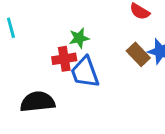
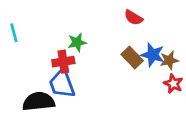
blue trapezoid: (85, 72) -> (62, 84), moved

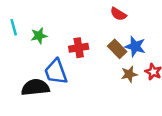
green star: (77, 42) -> (39, 36), moved
brown star: (169, 60) -> (129, 74), moved
red cross: (63, 62) -> (79, 48), moved

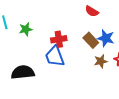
blue trapezoid: (56, 72) -> (55, 56), moved

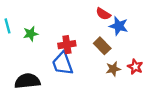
blue star: (106, 38) -> (119, 26), moved

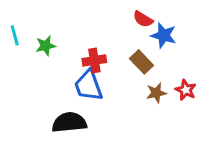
black semicircle: (27, 81) -> (69, 122), moved

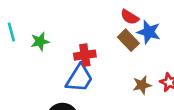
brown rectangle: (142, 62) -> (128, 40), moved
blue trapezoid: (88, 86) -> (79, 78), turned -128

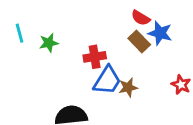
blue trapezoid: (79, 78) -> (107, 80), moved
brown star: (142, 85) -> (128, 87), moved

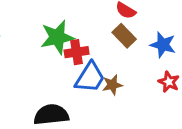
blue star: (160, 33) -> (163, 45), moved
green star: (49, 43) -> (57, 37), moved, size x1.6

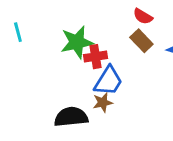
brown star: (112, 85) -> (103, 102), moved

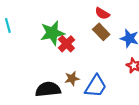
red cross: (95, 57) -> (66, 44), turned -35
blue trapezoid: (108, 81) -> (96, 86), moved

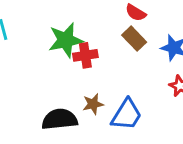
red cross: (66, 44) -> (85, 55), turned 35

